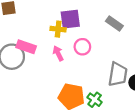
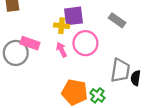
pink circle: (82, 47) -> (85, 43), size x1.5

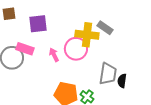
purple square: (73, 16) -> (38, 24), moved
yellow cross: (61, 26) -> (87, 35), moved, size x1.6

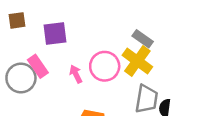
yellow cross: (87, 35) -> (137, 61), moved, turned 30
pink rectangle: (25, 49) -> (38, 66), turned 36

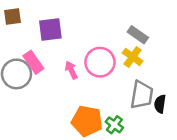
yellow cross: (137, 61) -> (133, 57), size x0.7

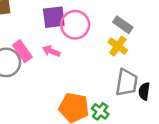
purple square: (50, 30) -> (54, 17), moved
pink circle: (100, 62) -> (75, 25), moved
pink arrow: (71, 70) -> (51, 51), moved, turned -42

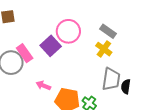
purple square: (54, 17) -> (51, 46), moved, turned -36
pink arrow: (51, 51) -> (43, 86), moved

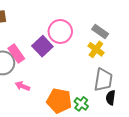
pink arrow: (43, 86) -> (22, 86), moved
black semicircle: (126, 87) -> (111, 98), moved

